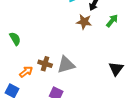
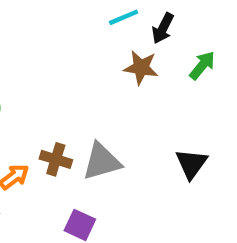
black triangle: (116, 69) -> (191, 164), moved

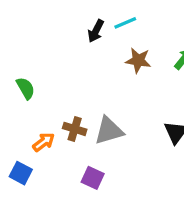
black arrow: (163, 28) -> (96, 31), moved

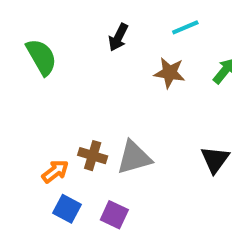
cyan line: (125, 23) -> (185, 27), moved
green semicircle: (26, 88) -> (41, 57), moved, size x1.4
blue square: (21, 173) -> (67, 209), moved

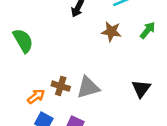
green semicircle: (41, 57) -> (23, 41), moved

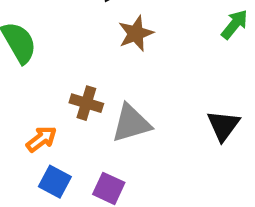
brown star: (111, 32) -> (136, 33), moved, turned -30
brown cross: (61, 86) -> (86, 103), moved

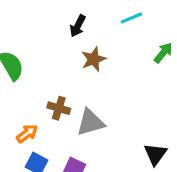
black triangle: (223, 126) -> (155, 154), moved

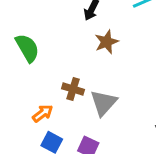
gray triangle: (90, 122) -> (103, 103), turned -32

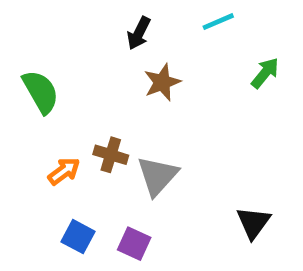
orange arrow: (43, 113) -> (64, 171), moved

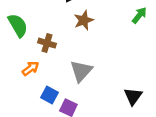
brown cross: (111, 155) -> (47, 43), moved
blue square: (78, 237) -> (49, 95), moved

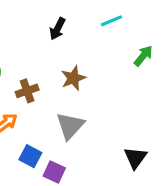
brown star: (84, 20) -> (73, 78), moved
brown cross: (47, 43) -> (27, 91), turned -36

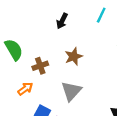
cyan line: (112, 21) -> (101, 15), turned -42

